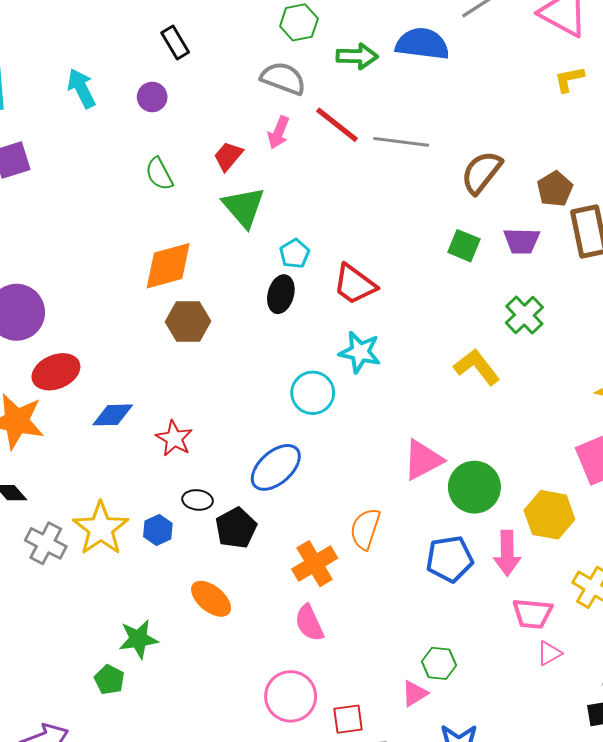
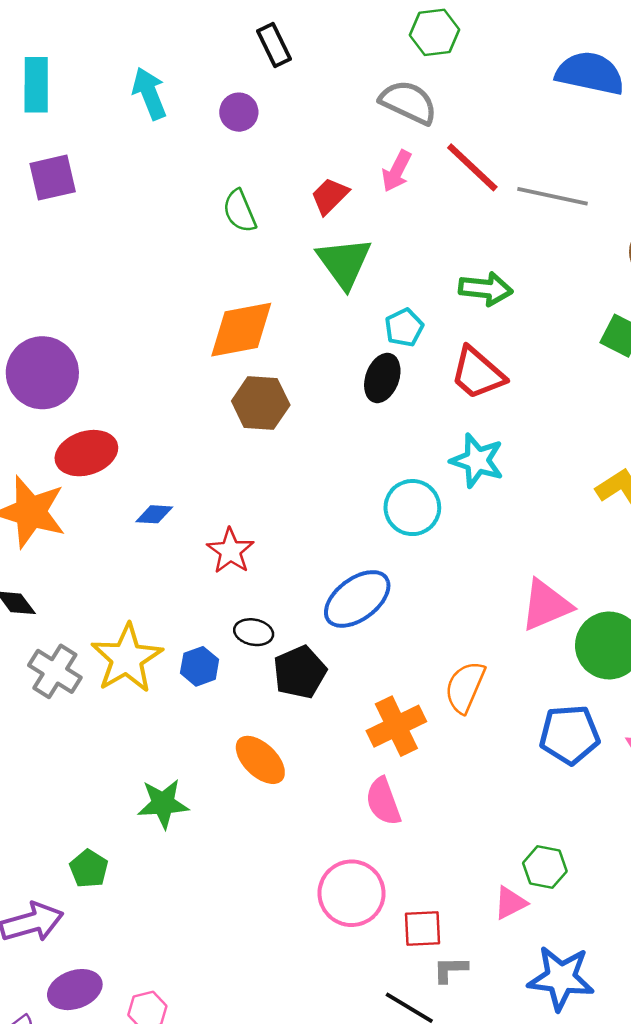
green arrow: (357, 56) -> (486, 289), moved
blue diamond: (113, 415) -> (154, 514), size x0.7
green pentagon: (109, 680) -> (89, 869), moved

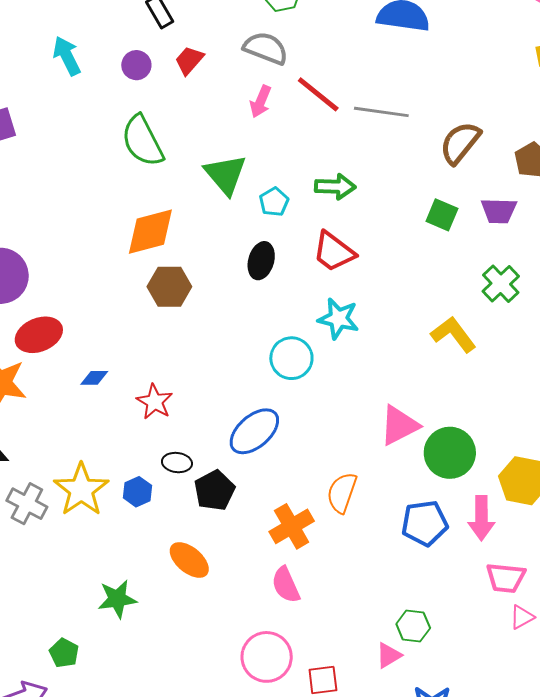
red trapezoid: (330, 196) -> (189, 60), moved
green semicircle: (240, 211) -> (143, 141), size x1.6
cyan pentagon: (404, 328) -> (274, 202), moved

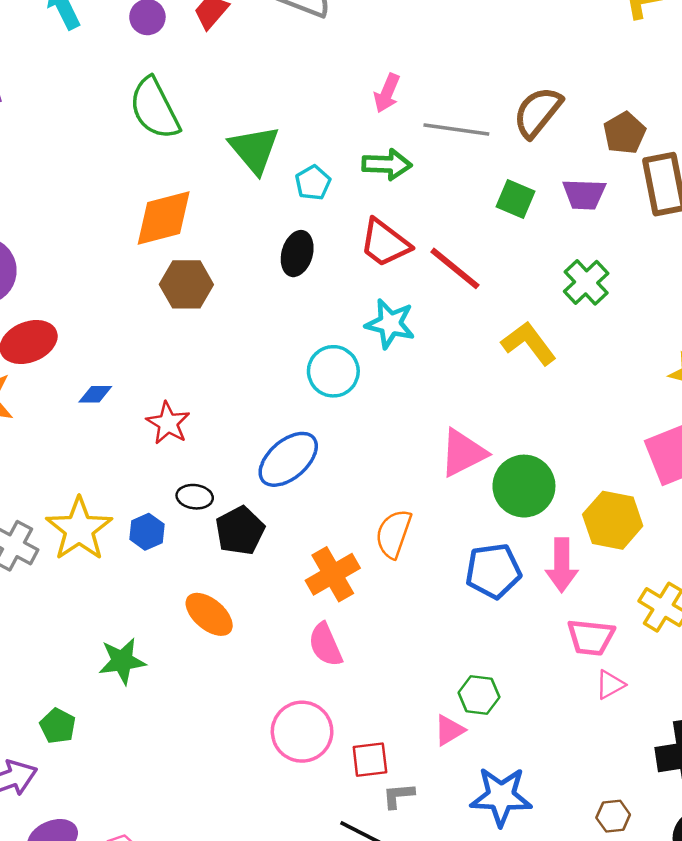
red line: (318, 94) -> (455, 268), moved
pink arrow: (261, 101) -> (387, 93), moved
gray line: (381, 112) -> (456, 129), moved

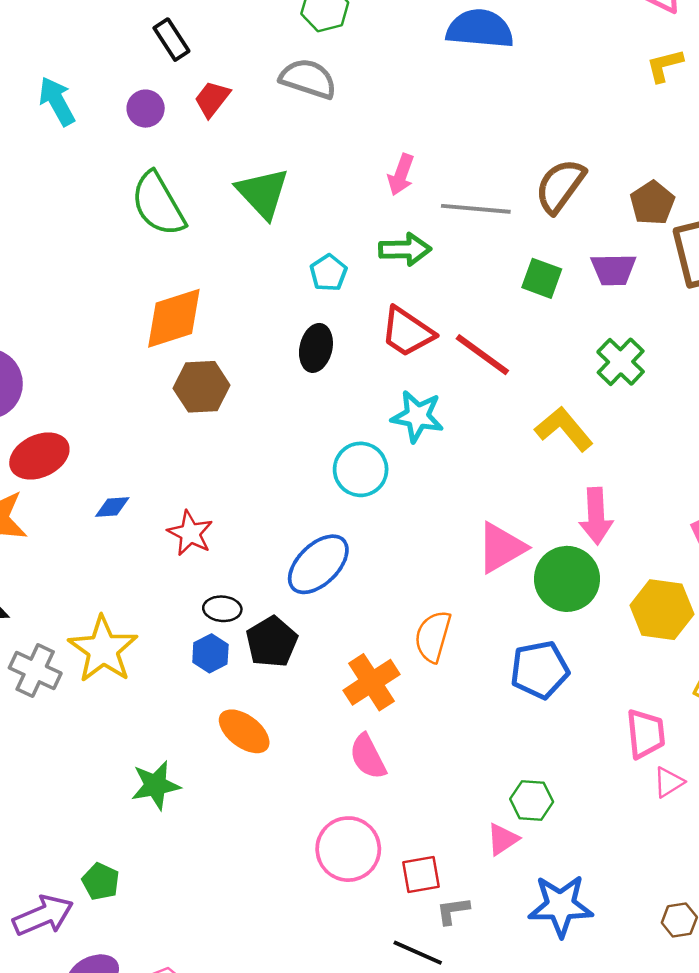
green triangle: (254, 149) -> (263, 193), moved
blue hexagon: (147, 532) -> (210, 653), moved
pink arrow: (562, 565) -> (596, 516), moved
pink trapezoid: (591, 637) -> (646, 734), turned -99
green pentagon: (58, 726) -> (101, 881), moved

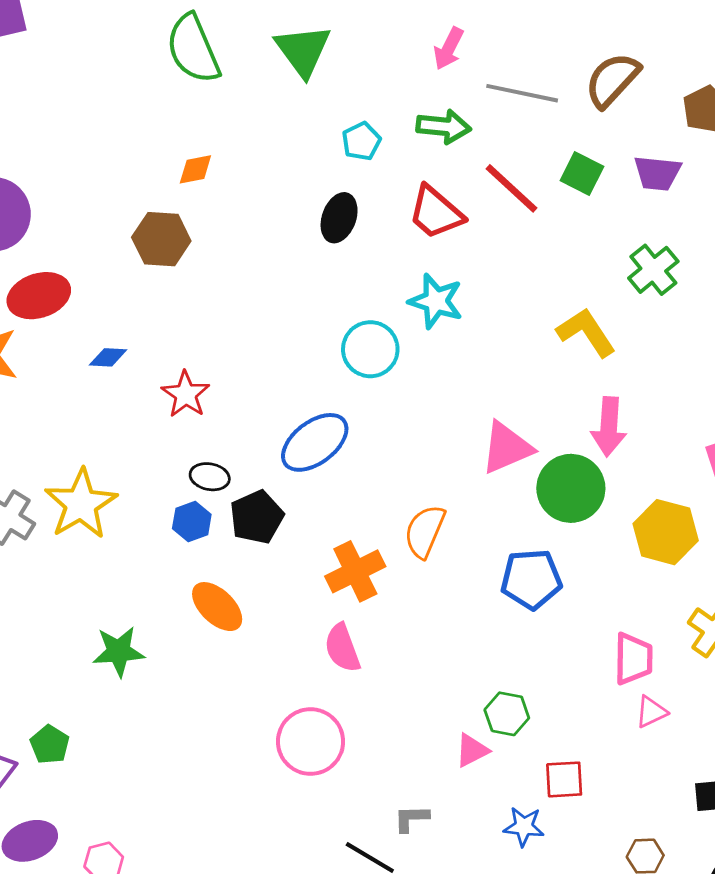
orange diamond: (174, 318) -> (195, 169), size x0.5
red line: (482, 355) -> (512, 188), moved
brown hexagon: (202, 387) -> (161, 239), moved
red square: (421, 875) -> (564, 779), moved
blue star: (561, 906) -> (524, 827), size x0.6

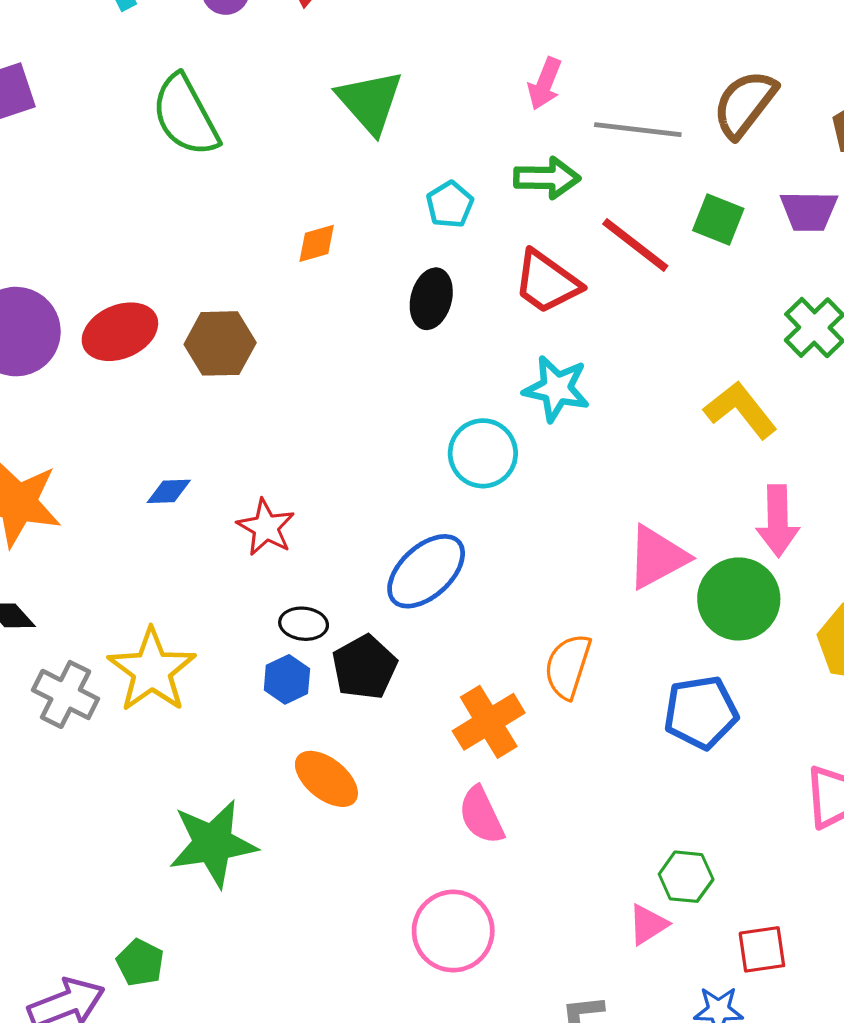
green semicircle: (193, 49) -> (185, 116), moved
orange diamond: (195, 169) -> (317, 243), moved
red ellipse: (39, 296) -> (120, 332), moved
green star: (119, 651) -> (213, 843), size x1.4

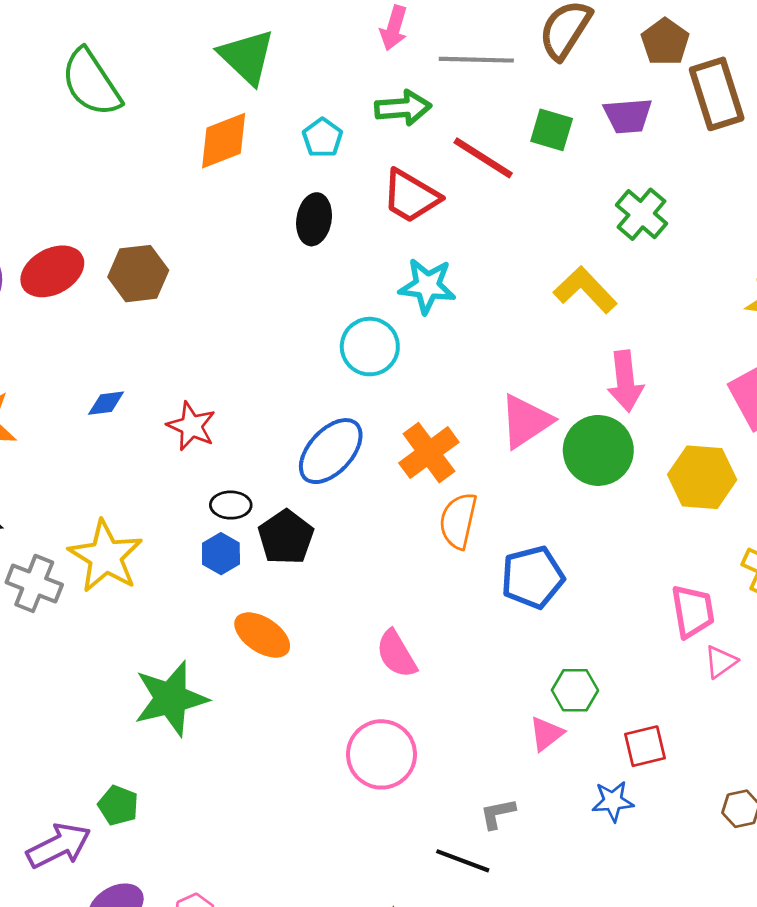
orange diamond: (317, 243) -> (224, 141), moved, size x1.6
blue pentagon: (701, 712) -> (533, 577), moved
orange cross: (489, 722) -> (429, 453), moved

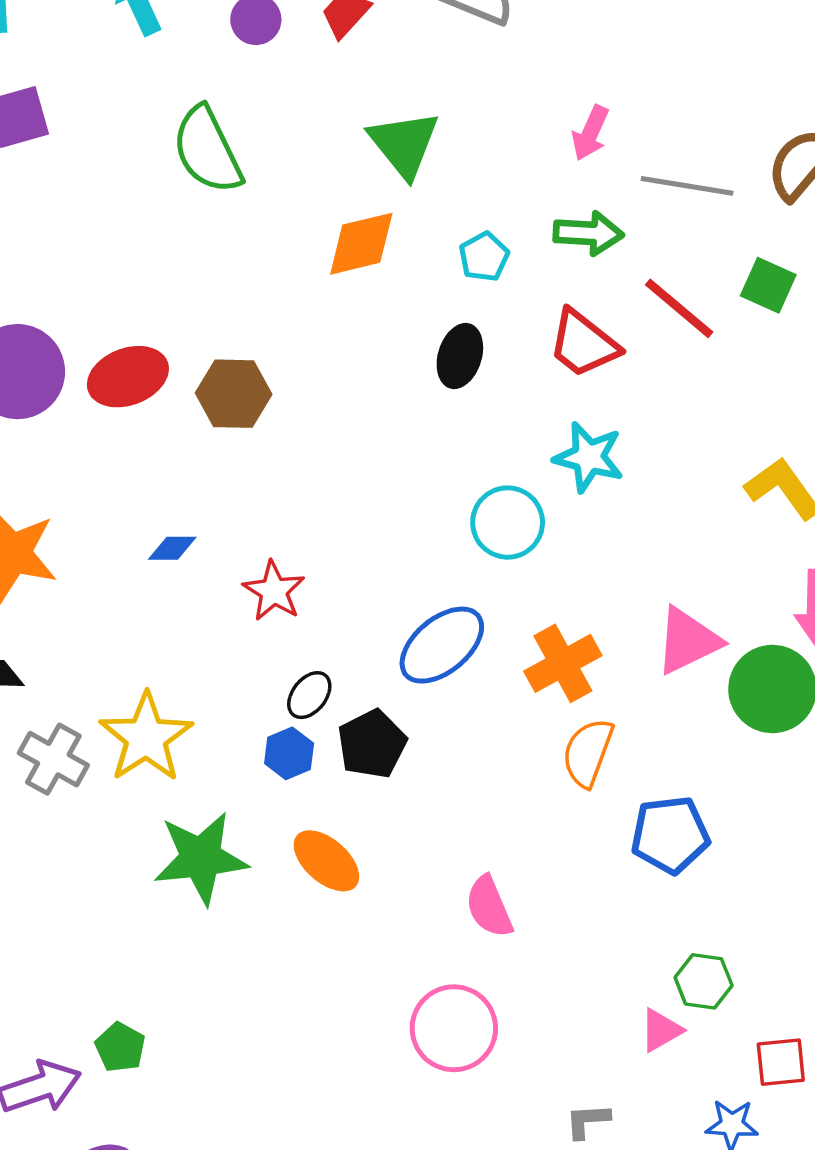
black ellipse: (231, 505) -> (309, 695), turned -60
green star: (171, 699) -> (201, 858), moved

